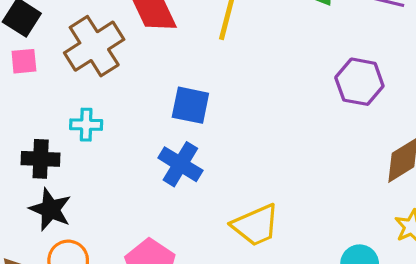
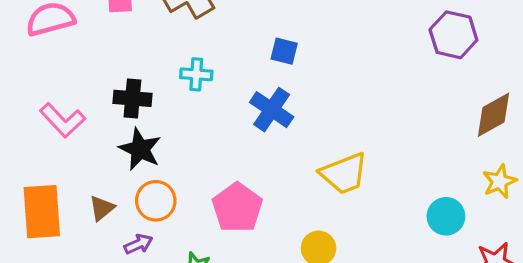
blue square: (190, 105) -> (284, 51), size x0.7
cyan cross: (86, 125) -> (196, 74), moved

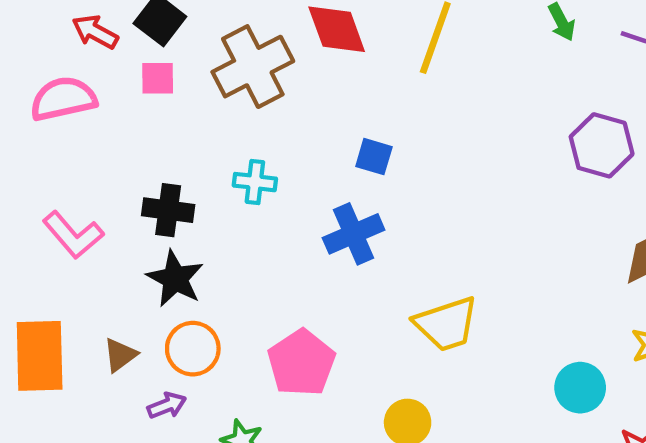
blue cross: (272, 110) -> (354, 234), turned 30

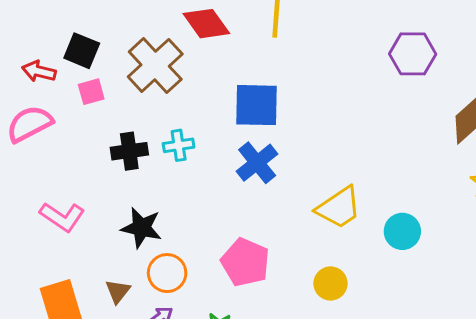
blue square: (374, 157) -> (257, 105), size x1.8
black cross: (168, 210) -> (129, 151), moved
cyan circle: (580, 388) -> (402, 231), moved

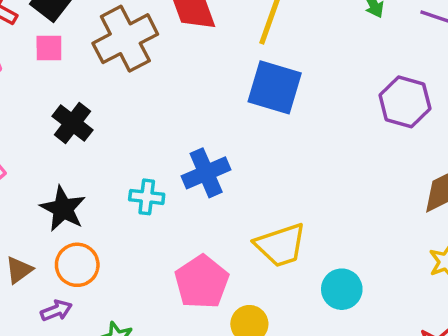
blue square: (257, 105) -> (275, 87), moved
cyan cross: (179, 145) -> (147, 197), moved
black cross: (129, 151) -> (72, 123), turned 30
pink pentagon: (245, 262) -> (202, 282), moved

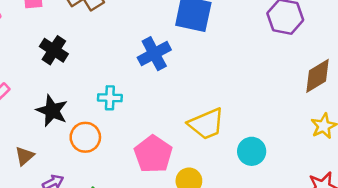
blue cross: (206, 173) -> (154, 54), moved
orange circle: (77, 265) -> (85, 137), moved

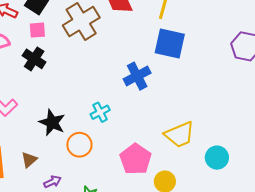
black cross: (54, 50) -> (34, 59), moved
cyan cross: (110, 98) -> (100, 112), turned -30

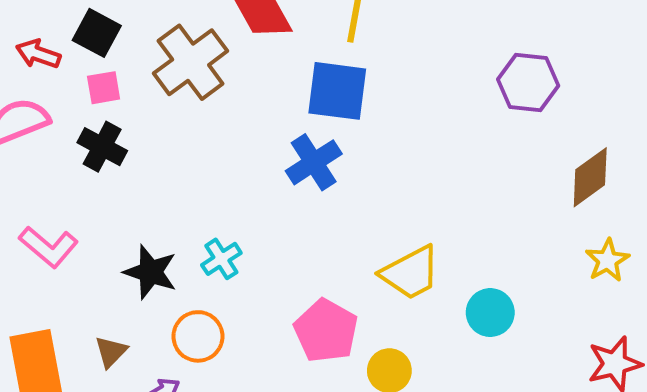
blue square: (170, 43) -> (337, 91), moved
cyan cross: (100, 112) -> (221, 259), moved
orange circle: (79, 145) -> (198, 336), moved

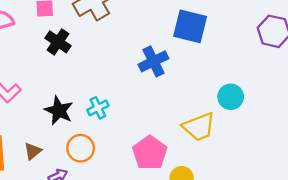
blue square: (337, 91) -> (190, 26), moved
black cross: (102, 147) -> (58, 42), moved
cyan circle: (490, 313) -> (231, 97), moved

